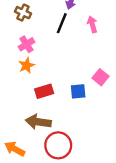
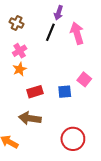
pink arrow: (92, 24) -> (77, 33), size x1.5
red circle: (58, 145) -> (73, 139), moved

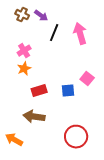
purple arrow: (59, 13) -> (41, 16), moved, turned -72
brown cross: (17, 23) -> (22, 15), moved

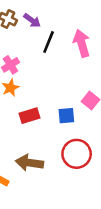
brown arrow: (34, 117) -> (30, 163), moved
red circle: (76, 137) -> (77, 154), moved

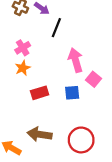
pink arrow: (82, 43) -> (76, 60), moved
red circle: (77, 154) -> (81, 140), moved

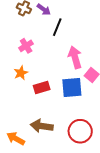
orange star: (23, 68) -> (21, 73), moved
blue square: (72, 93) -> (72, 87), size x1.5

